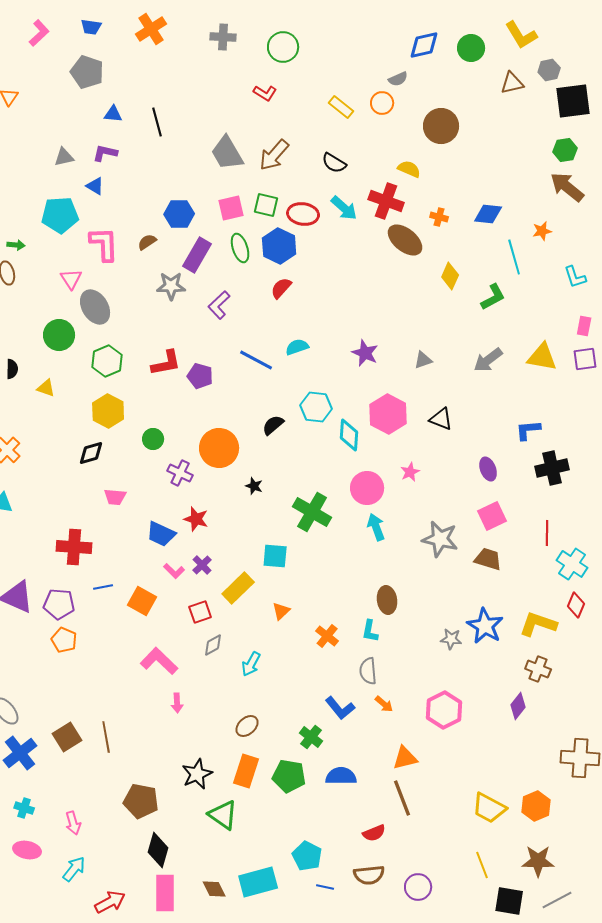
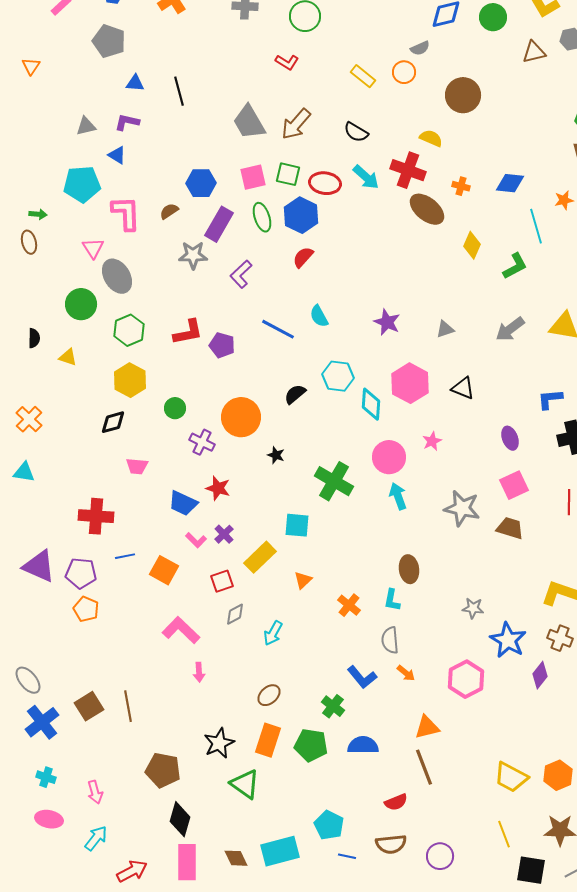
cyan semicircle: (297, 347) -> (319, 316), turned -100
blue star: (485, 626) -> (508, 640), moved

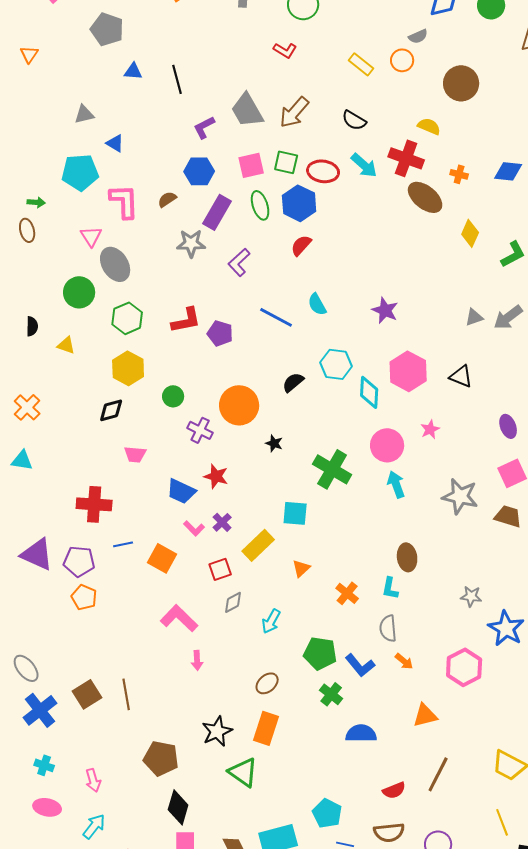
purple L-shape: (127, 122) -> (204, 127), moved, turned -40
gray triangle: (445, 329) -> (474, 317), moved
green pentagon: (311, 745) -> (320, 653), moved
brown line: (424, 767) -> (438, 774), moved, turned 48

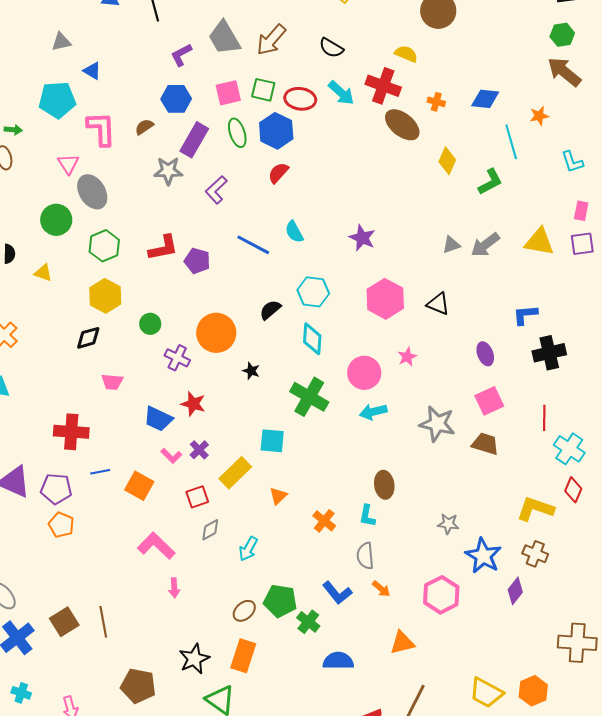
cyan diamond: (369, 392) -> (312, 339), moved
cyan arrow: (396, 484) -> (373, 412), turned -84
green pentagon: (320, 653) -> (280, 601), moved

